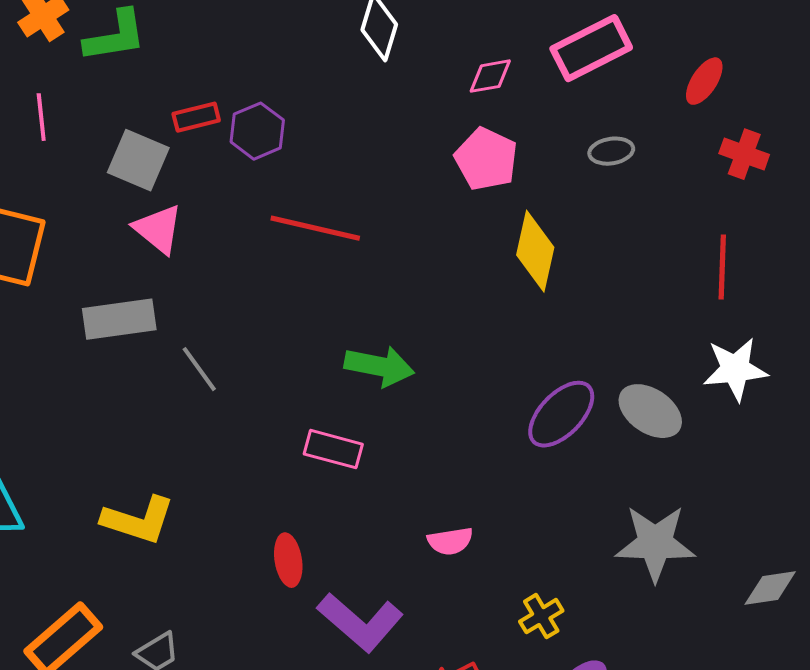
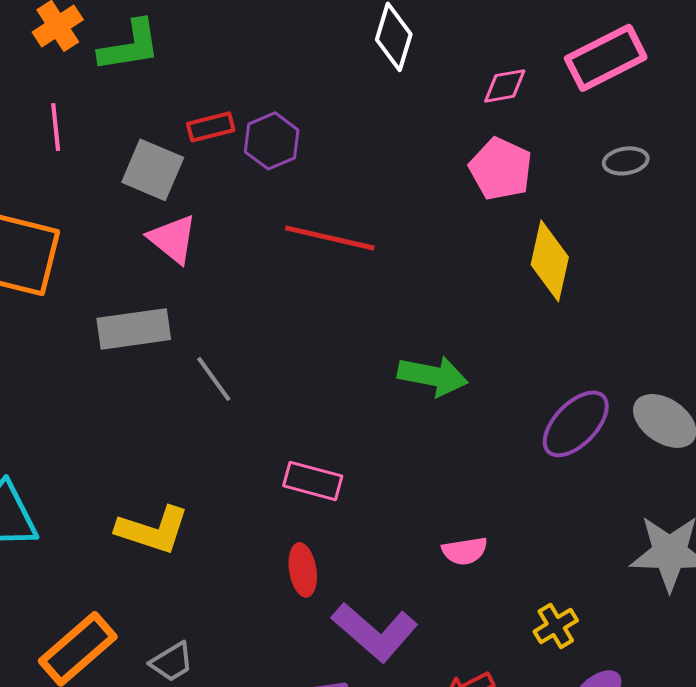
green arrow: (379, 366) -> (433, 376), moved
pink rectangle: (333, 449) -> (313, 481), moved

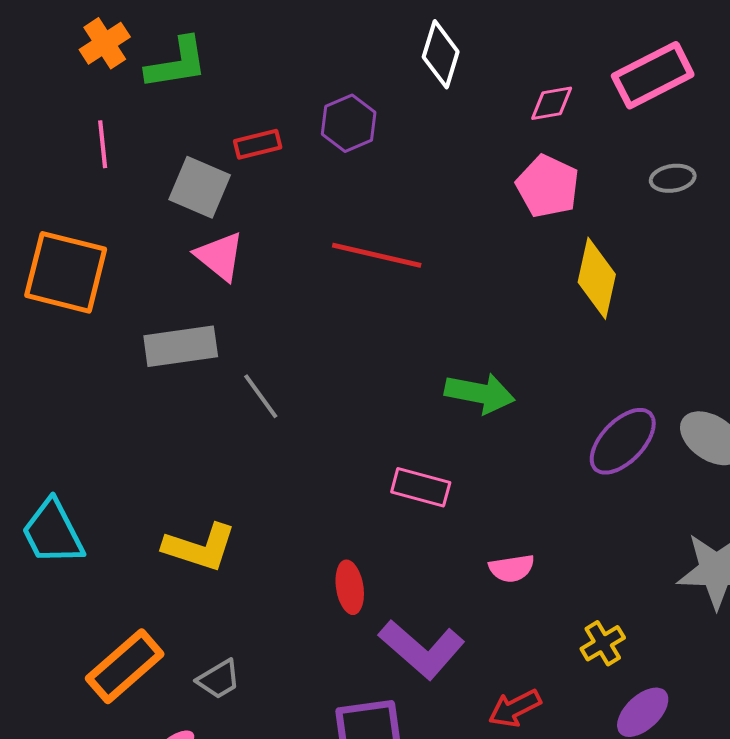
purple hexagon: (272, 141) -> (349, 123), moved
pink rectangle: (313, 481) -> (421, 487), moved

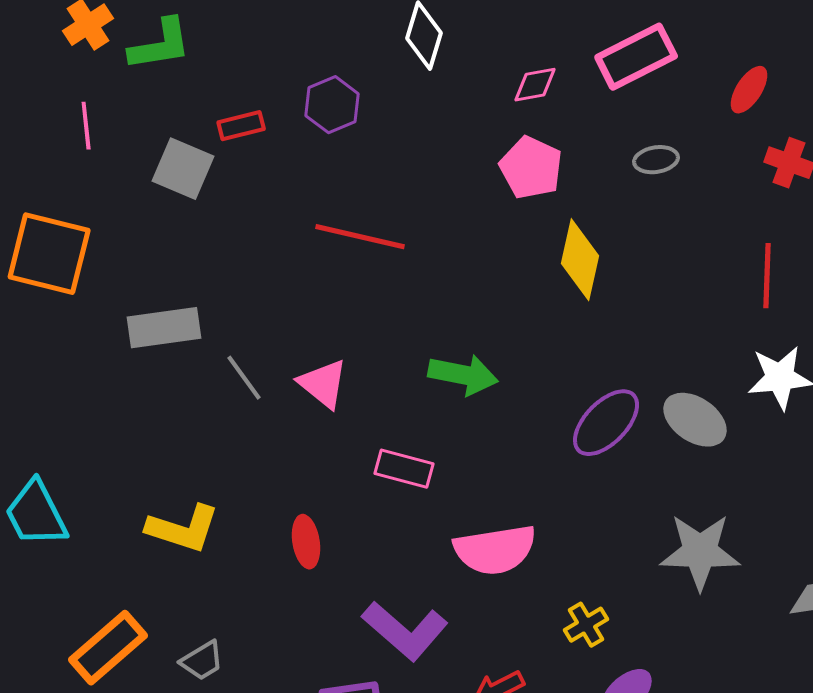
pink triangle: (220, 256) -> (323, 384), moved
pink semicircle: (512, 568) -> (495, 550), size x1.8
red ellipse: (350, 587) -> (306, 542), moved

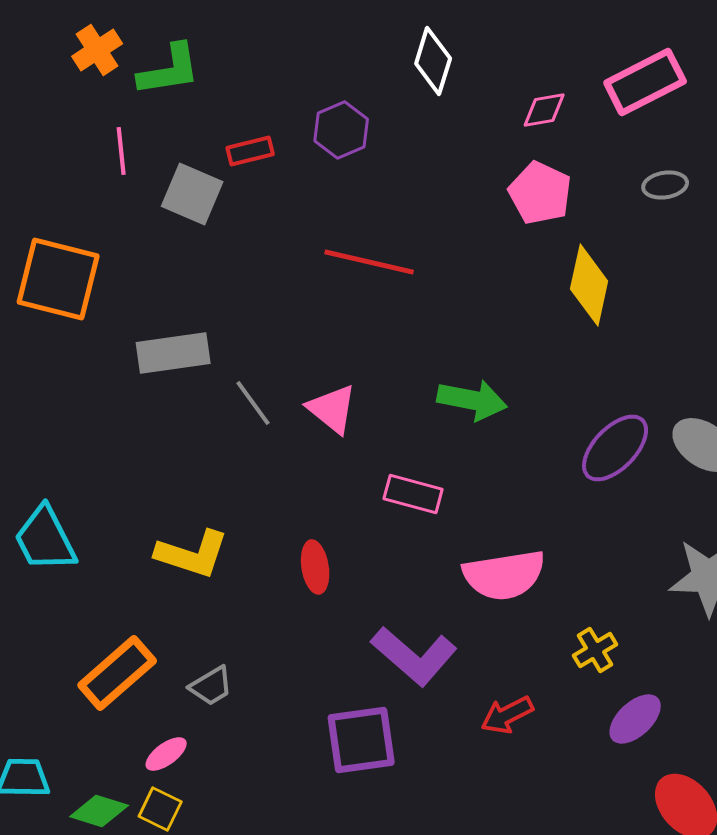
pink line: (86, 126) -> (121, 151), moved

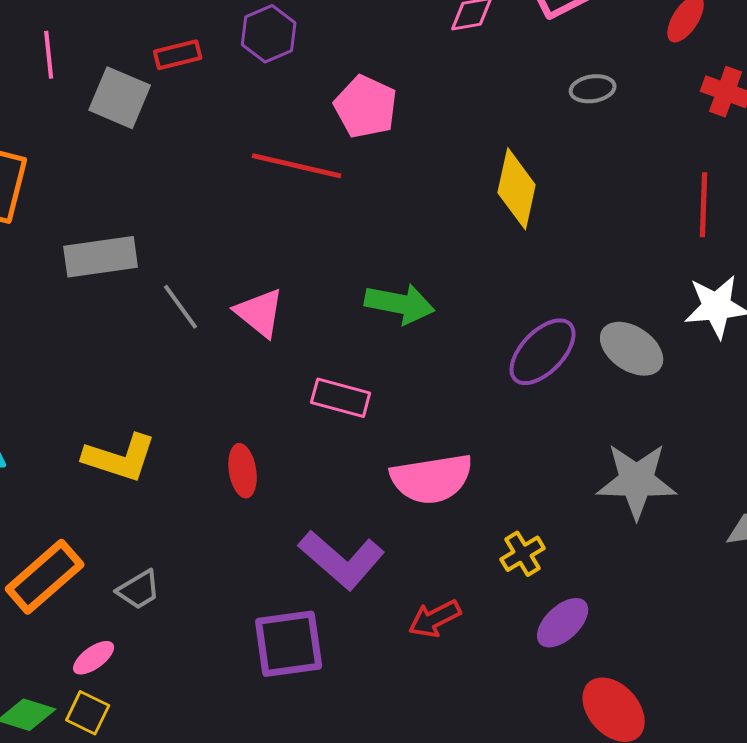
pink pentagon: (540, 193) -> (366, 107), moved

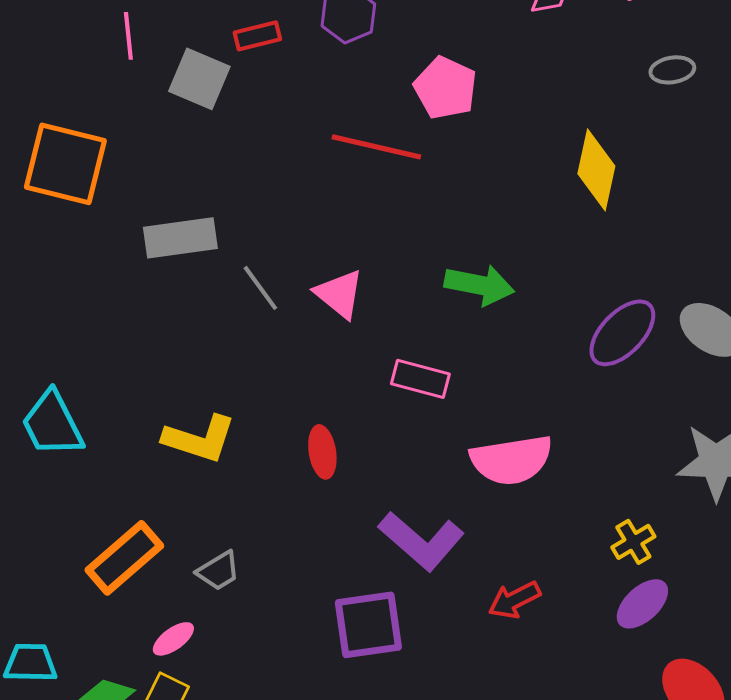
yellow cross: (523, 554) -> (633, 542), moved

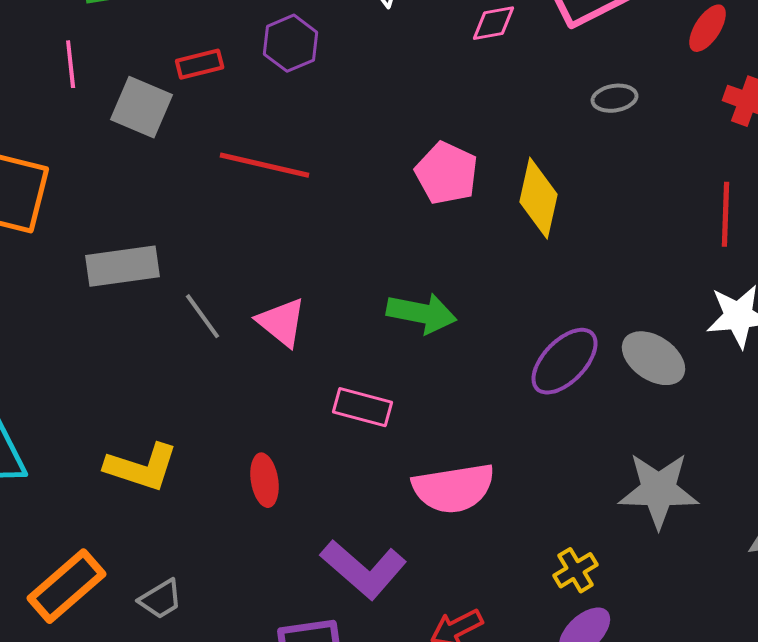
pink pentagon: (445, 88) -> (447, 173), moved
red line: (376, 147) -> (265, 165), moved

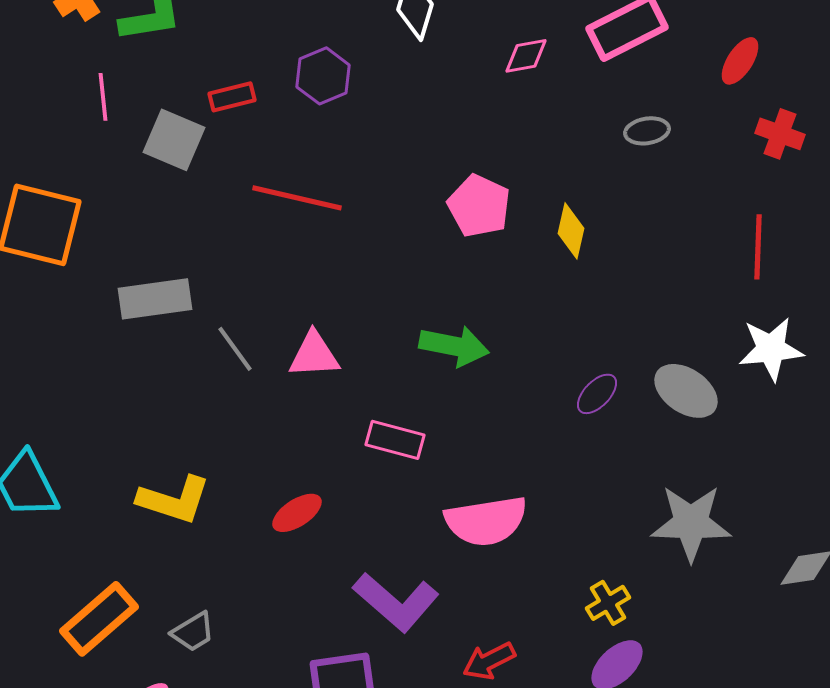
yellow diamond: (539, 198) -> (571, 231), size x0.7
pink triangle: (282, 322) -> (314, 355), turned -42
purple ellipse: (565, 361) -> (597, 394), size x0.6
red ellipse: (265, 480) -> (297, 513), turned 66

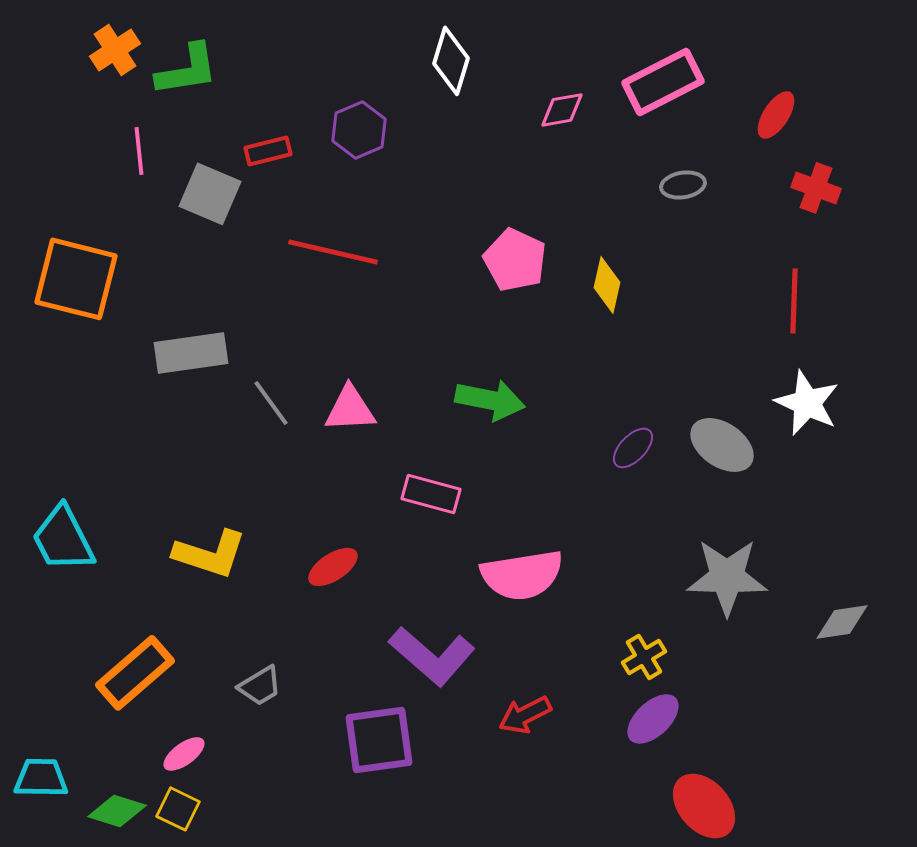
white star: (771, 349) -> (807, 403), turned 30
gray trapezoid: (193, 632) -> (260, 686), moved

